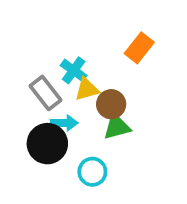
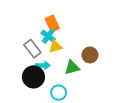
orange rectangle: (139, 48) -> (52, 24), moved, turned -63
brown circle: (111, 104) -> (90, 55), moved

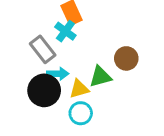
yellow triangle: (55, 47) -> (79, 89), moved

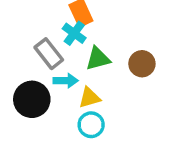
green triangle: (100, 77) -> (98, 59), moved
black circle: (44, 90) -> (32, 99), moved

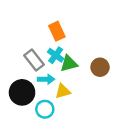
cyan cross: (74, 33) -> (56, 55), moved
cyan circle: (91, 125) -> (45, 109), moved

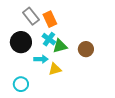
gray rectangle: (34, 60) -> (31, 16), moved
black circle: (22, 92) -> (21, 42), moved
cyan circle: (45, 109) -> (21, 84), moved

